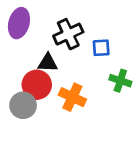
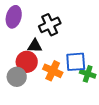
blue square: (101, 48) -> (76, 62), moved, size x1.5
green cross: (120, 81) -> (88, 74), moved

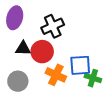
black triangle: (35, 46) -> (23, 48), moved
red circle: (27, 62) -> (42, 52), moved

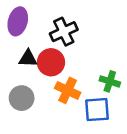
blue square: (80, 65) -> (97, 110), moved
green cross: (93, 78) -> (110, 81), moved

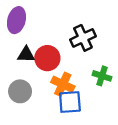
black cross: (64, 32) -> (83, 38), moved
blue square: (97, 110) -> (70, 102), moved

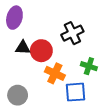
gray circle: (20, 91) -> (18, 95), moved
blue square: (70, 102) -> (75, 92), moved

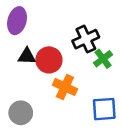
green cross: (89, 66) -> (103, 59), moved, turned 35
blue square: (75, 92) -> (104, 109), moved

